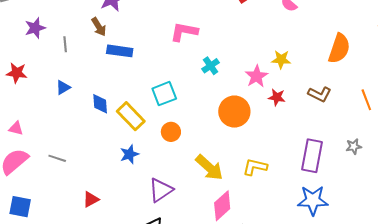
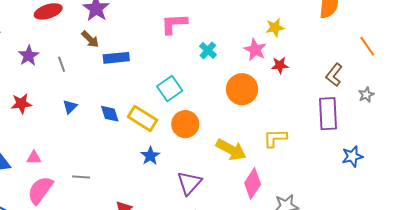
brown L-shape: (320, 94) -> (334, 75), moved, turned 115
orange circle: (171, 132) -> (185, 124), size x1.4
blue star: (313, 200) -> (352, 156), moved, size x0.7

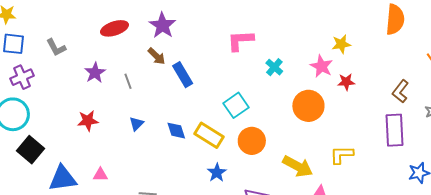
blue rectangle: (116, 58) -> (183, 75), turned 65

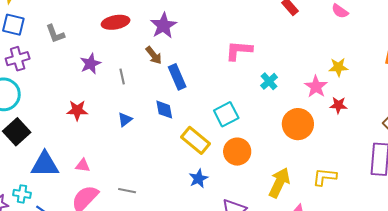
blue diamond: (176, 131) -> (164, 110), moved
yellow arrow: (298, 166) -> (279, 183), turned -100

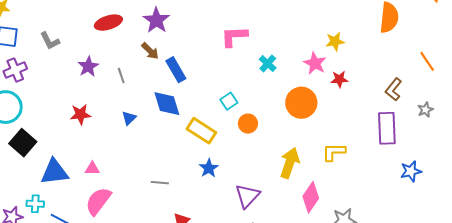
blue diamond: (164, 110) -> (167, 104), size x1.4
cyan square: (226, 114) -> (229, 101), size x0.7
orange circle: (237, 152) -> (248, 124), moved, size x0.7
gray line: (127, 191) -> (160, 183), moved

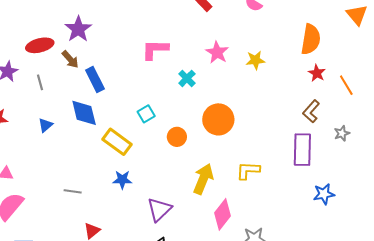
red ellipse: (108, 23) -> (40, 45), moved
pink star: (315, 63) -> (217, 52), moved
red star: (339, 79) -> (317, 73), moved, turned 30
orange circle: (248, 124) -> (177, 137), moved
blue star: (209, 168) -> (122, 180), turned 30

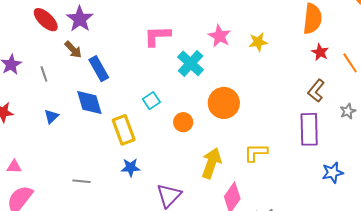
red ellipse: (40, 45) -> (46, 20), moved, turned 60
cyan cross: (187, 78) -> (191, 63), size x1.5
yellow rectangle: (117, 142) -> (124, 130), turned 36

